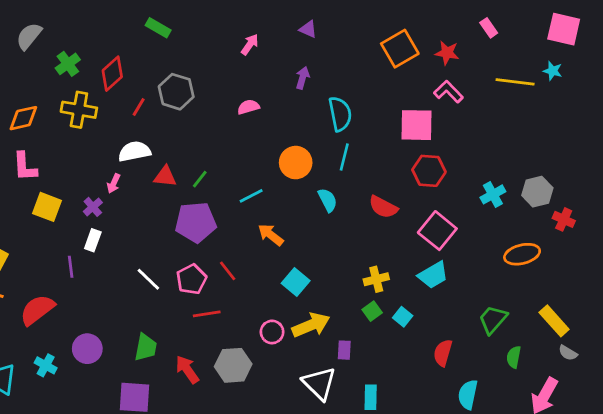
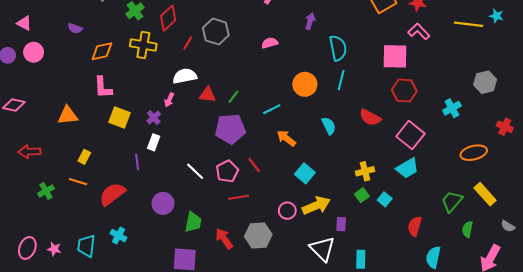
gray hexagon: (537, 192) -> (485, 82), moved
cyan semicircle: (328, 200) -> (329, 126), moved
yellow rectangle: (554, 321) -> (485, 194), moved
purple circle: (87, 349) -> (163, 203), moved

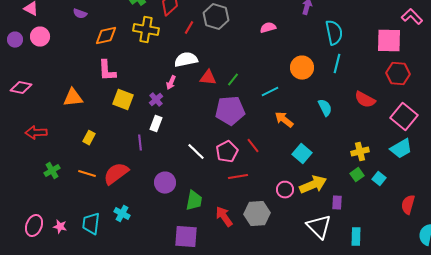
orange line: (78, 182) -> (87, 174), moved

